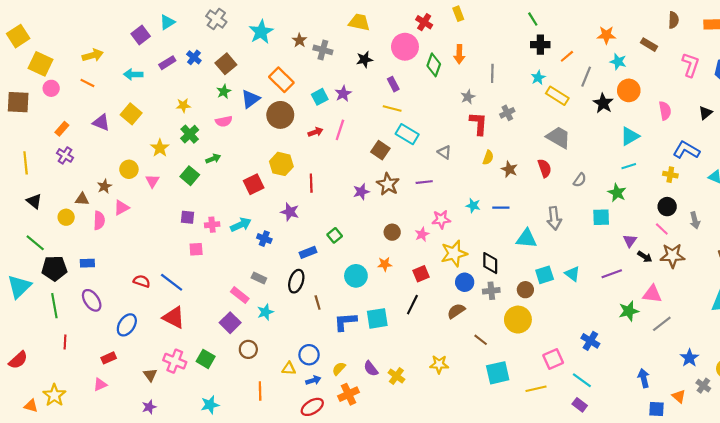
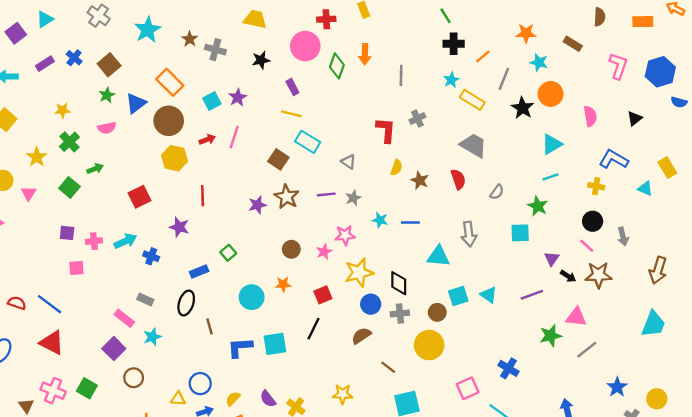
red cross: (424, 22) -> (326, 19), turned -35
gray star: (468, 97) -> (353, 198), moved
yellow hexagon: (281, 164) -> (175, 158), moved

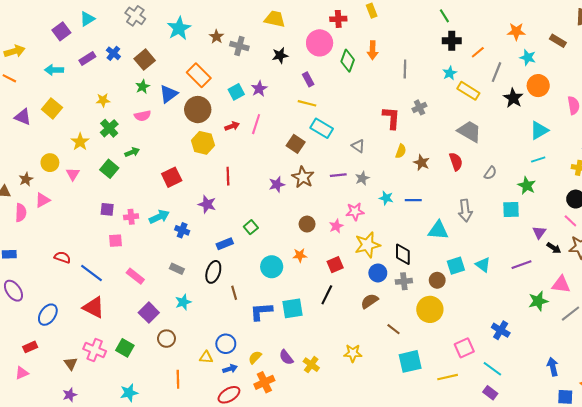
red semicircle: (17, 303) -> (62, 257), moved
pink rectangle: (124, 318) -> (135, 276), moved

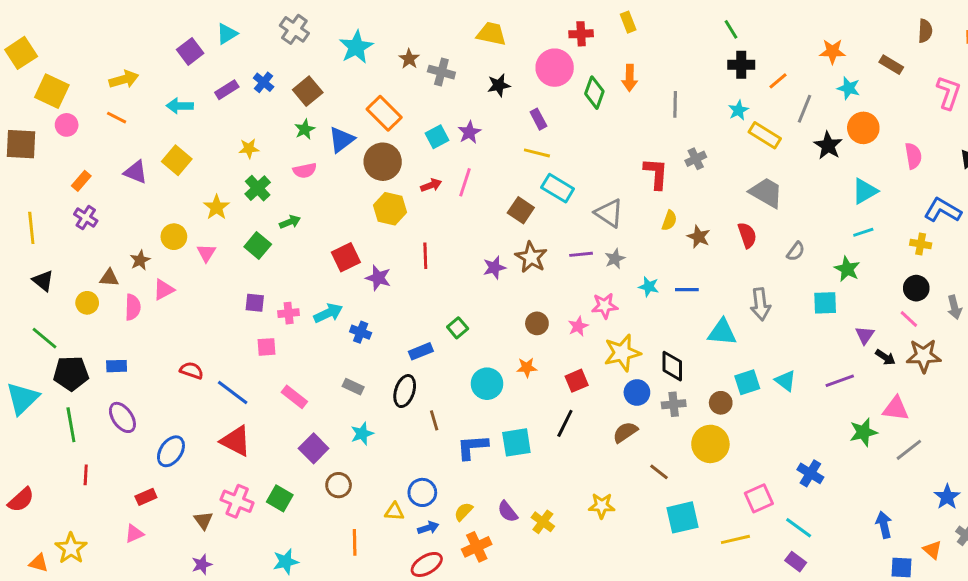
gray triangle: (358, 146) -> (609, 213), size x1.5
purple star: (207, 204) -> (378, 278), moved

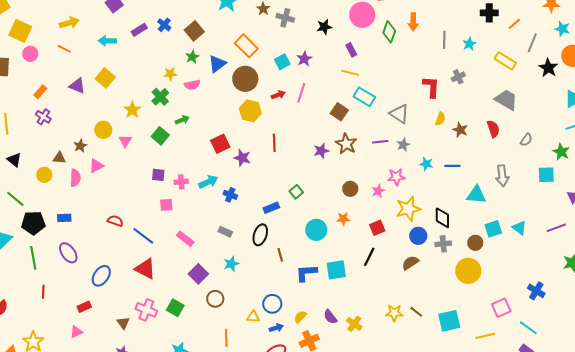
cyan star: (738, 110) -> (469, 44), moved
yellow star: (249, 148) -> (170, 74), moved
brown line: (659, 472) -> (416, 312), moved

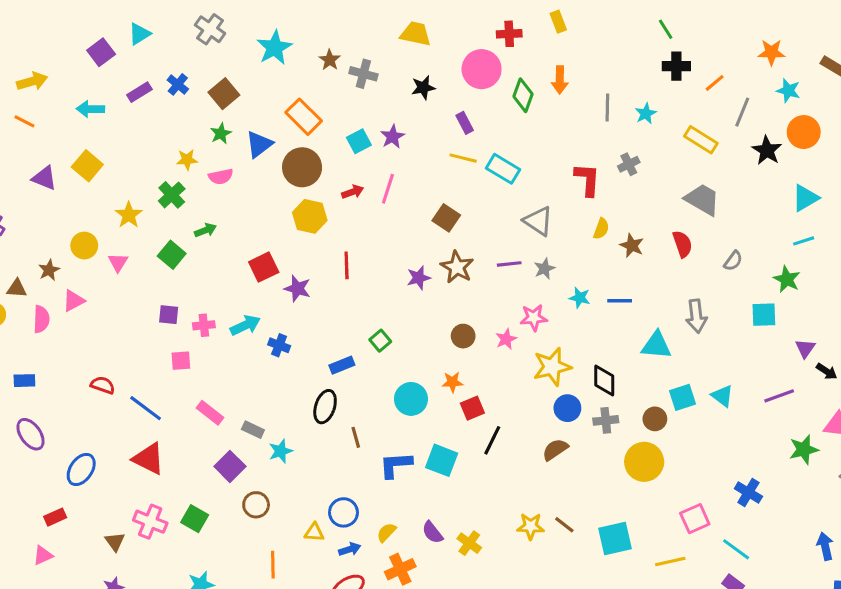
cyan rectangle: (364, 97) -> (503, 169), moved
red square: (377, 228) -> (472, 408), moved
gray rectangle: (225, 232) -> (253, 430), moved
cyan square: (336, 270) -> (442, 460), turned 30

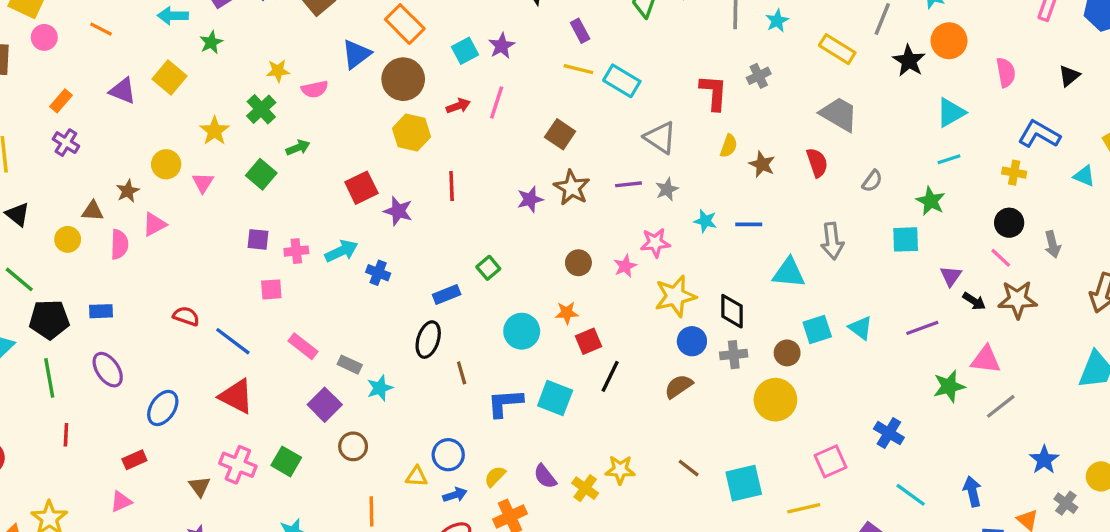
green star: (221, 134) -> (211, 42), moved
yellow star: (531, 526) -> (620, 470), moved
cyan line: (736, 549) -> (911, 495), moved

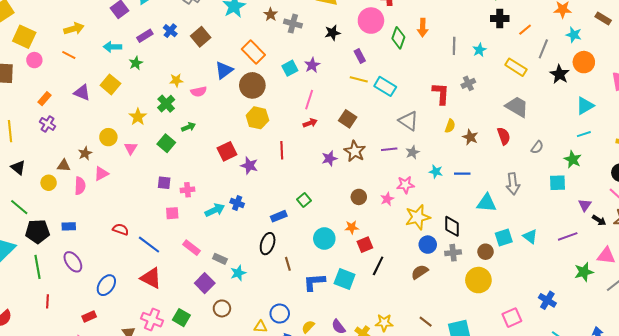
red arrow: (458, 106) -> (310, 123), moved
cyan arrow: (341, 251) -> (215, 210), moved

